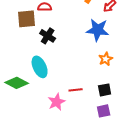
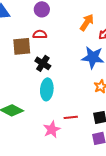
cyan ellipse: (40, 67) -> (47, 89), moved, turned 30

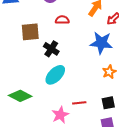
red semicircle: (40, 34) -> (62, 20), moved
cyan ellipse: (47, 89) -> (55, 75), turned 40

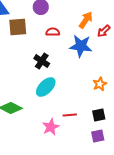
brown square: (30, 32) -> (18, 27), moved
blue star: (101, 43) -> (81, 46), moved

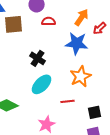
red semicircle: (53, 32) -> (49, 21), moved
orange star: (100, 84) -> (81, 76), moved, size x1.5
red line: (70, 115) -> (68, 101), moved

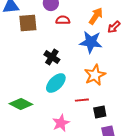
black square: (95, 112) -> (100, 112), moved

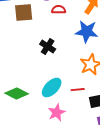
cyan ellipse: (56, 83) -> (52, 88), moved

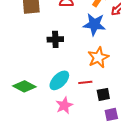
black cross: (48, 47) -> (55, 39), turned -35

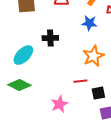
blue star: (94, 24) -> (89, 23), size x0.7
cyan ellipse: (59, 80) -> (23, 55), moved

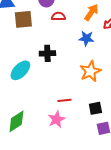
red line: (80, 81) -> (64, 100), moved
green diamond: (19, 85) -> (16, 121), moved, turned -60

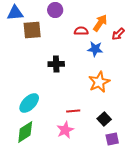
red semicircle: (58, 16) -> (81, 31), moved
cyan ellipse: (20, 70) -> (29, 103), moved
black square: (95, 108) -> (104, 119), turned -32

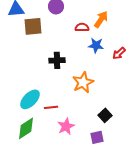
red arrow: (118, 34) -> (119, 53), moved
orange star: (99, 82) -> (83, 82), moved
red line: (73, 111) -> (51, 107), moved
purple square: (112, 139) -> (97, 137), moved

